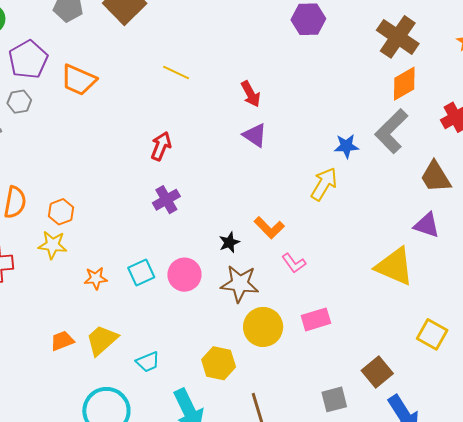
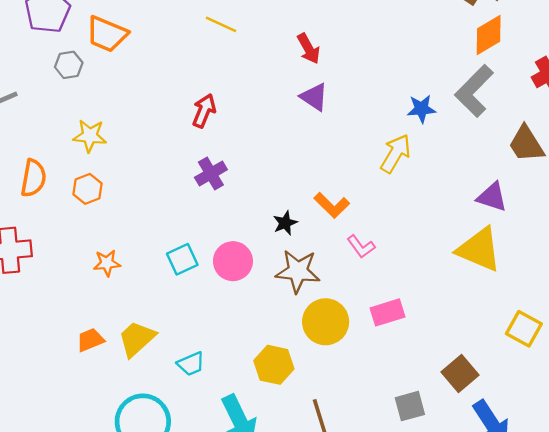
gray hexagon: (19, 102) -> (69, 65), moved
purple triangle: (427, 225) -> (492, 197), moved
yellow star: (53, 245) -> (90, 136), moved
orange star: (96, 278) -> (107, 263), moved

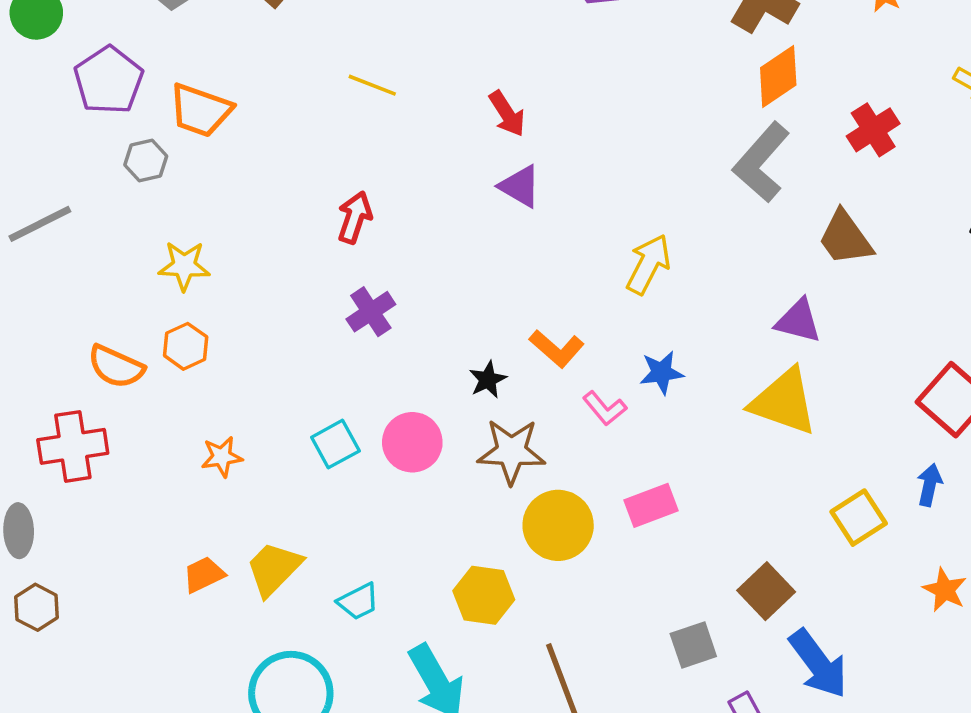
blue star: (421, 109) -> (661, 373), moved
orange semicircle: (33, 178) -> (116, 367), moved, turned 108
yellow square: (524, 329) -> (859, 518), turned 32

